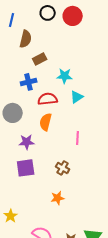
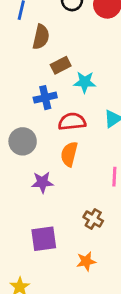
cyan star: (65, 76) -> (85, 82), moved
purple square: (26, 168) -> (44, 239), moved

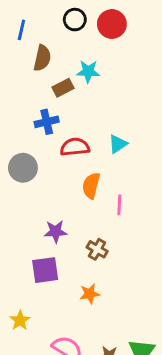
cyan star: (85, 82) -> (88, 71), moved
orange semicircle: (69, 154) -> (91, 186), moved
purple star: (42, 182) -> (56, 231), moved

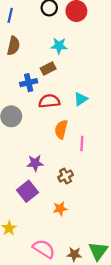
brown semicircle: (42, 58) -> (13, 46), moved
brown rectangle: (63, 88) -> (48, 69), moved
brown cross: (97, 249) -> (66, 176), turned 32
purple square: (45, 270) -> (28, 191), turned -30

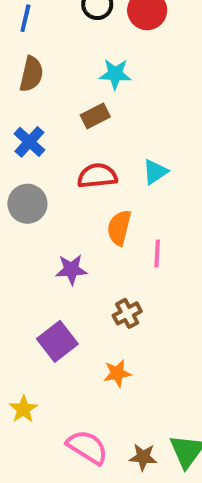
blue cross: (29, 83) -> (29, 142), moved, turned -35
purple star: (35, 163) -> (71, 270), moved

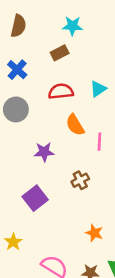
orange semicircle: (119, 228) -> (75, 125), turned -45
orange star: (117, 373) -> (94, 233), moved, turned 30

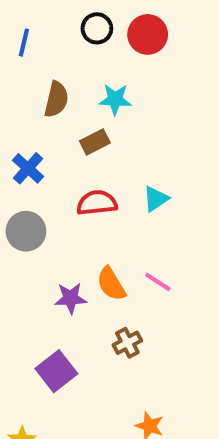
brown semicircle: (18, 26) -> (56, 99), moved
orange semicircle: (75, 125) -> (111, 284), moved
pink line: (99, 142) -> (158, 282), turned -60

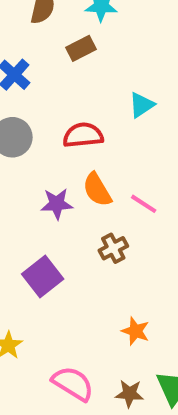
red semicircle: (97, 203) -> (83, 135), moved
pink line: (158, 282) -> (144, 204), moved

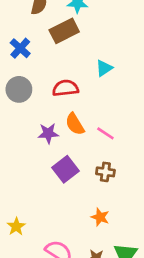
brown rectangle: (81, 48) -> (64, 31), size x1.5
brown cross: (113, 248) -> (105, 172), moved, turned 36
purple square: (43, 277) -> (65, 169), moved

